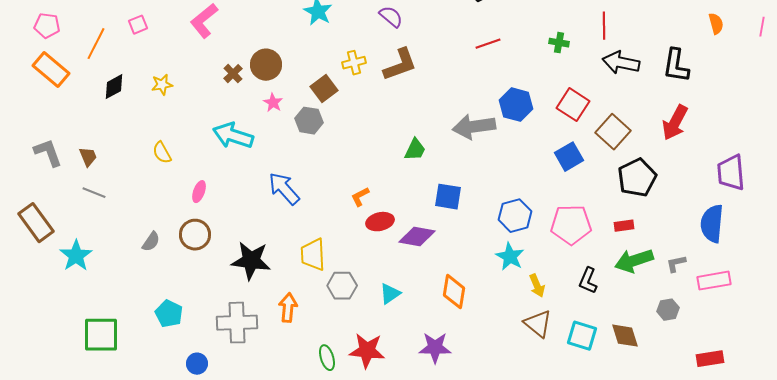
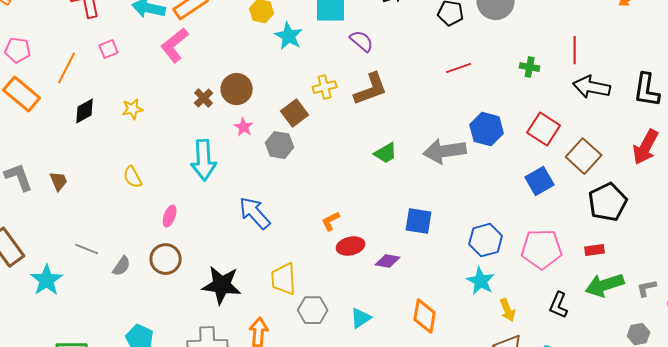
cyan arrow: (233, 136) -> (204, 160), turned -111
green trapezoid: (415, 150) -> (386, 153), moved, turned 35
gray line: (94, 193) -> (87, 249), moved
purple diamond: (417, 237) -> (388, 261), size x0.7

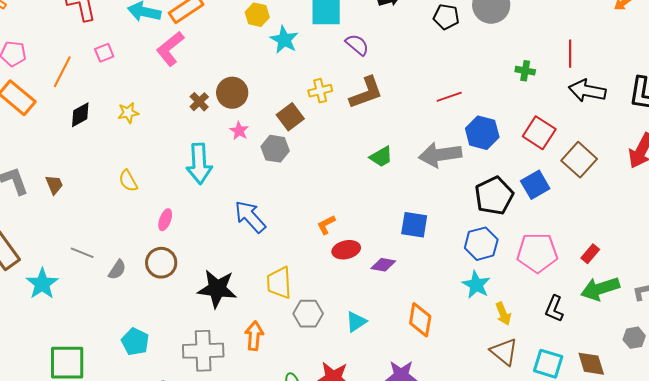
red line: (459, 68) -> (449, 97), moved
black pentagon: (608, 202) -> (494, 196), moved
red rectangle: (595, 250) -> (590, 254), turned -42

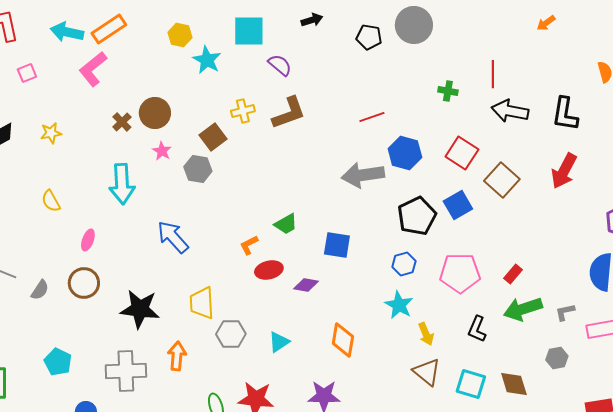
green trapezoid: (381, 157) -> (286, 224), moved
blue hexagon: (481, 244) -> (404, 264), size x0.7

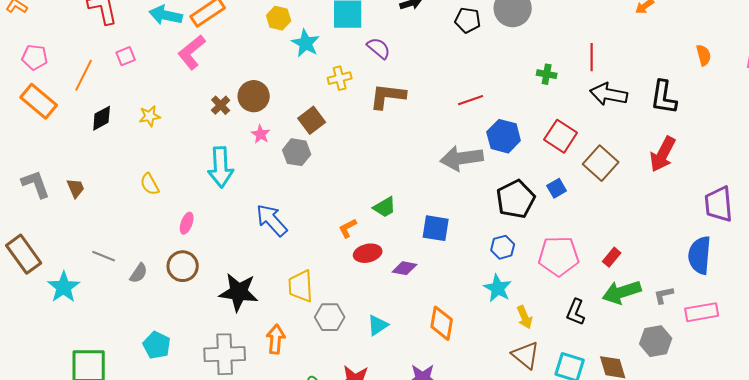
yellow cross: (243, 111) -> (340, 78), moved
brown L-shape: (289, 113) -> (388, 96), turned -153
blue square: (458, 205) -> (557, 188), size x0.7
gray hexagon: (557, 358) -> (656, 341), size x1.4

